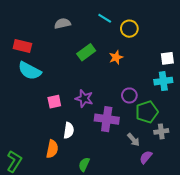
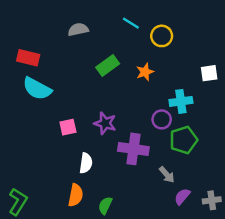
cyan cross: (163, 81) -> (181, 101), moved
gray cross: (161, 131) -> (212, 200), moved
orange semicircle: (52, 149) -> (76, 195), moved

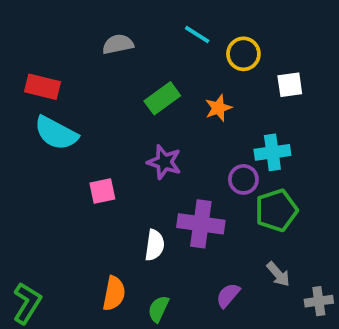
white square: (209, 73) -> (290, 85), moved
purple star: (105, 123) -> (164, 162), moved
white semicircle: (86, 163) -> (155, 245), moved
gray arrow: (167, 175) -> (278, 274), moved
purple semicircle: (182, 196) -> (228, 295), moved

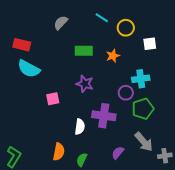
gray semicircle: (118, 44) -> (61, 23), turned -35
green rectangle: (162, 98) -> (84, 51), turned 36
gray arrow: (278, 274) -> (144, 142), size x1.5

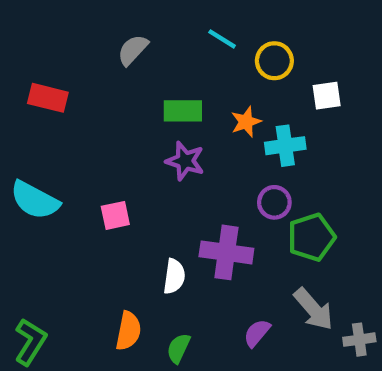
cyan semicircle: (29, 69) -> (35, 200), moved
cyan cross: (141, 79) -> (285, 146), moved
purple star: (85, 84) -> (185, 161), moved

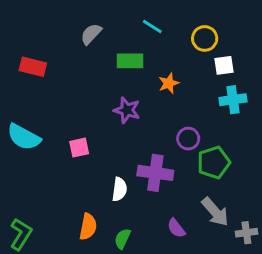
yellow circle: (274, 61) -> (205, 38), moved
green rectangle: (183, 111) -> (130, 61), moved
cyan cross: (285, 146) -> (233, 100), moved
purple semicircle: (257, 333) -> (176, 228), turned -78

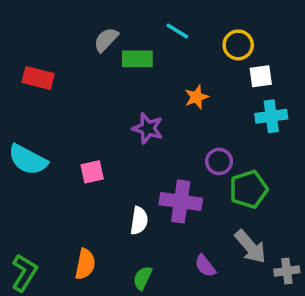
green rectangle: (130, 61) -> (137, 59), moved
orange semicircle: (88, 227) -> (85, 264), moved

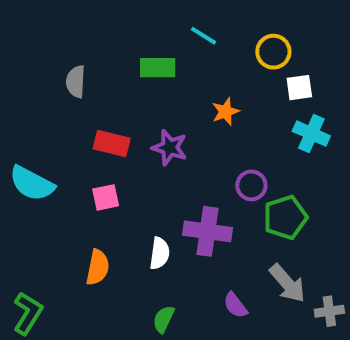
gray semicircle: (106, 40) -> (76, 82), moved, turned -40
red rectangle: (38, 78) -> (112, 143), moved
cyan cross: (271, 116) -> (311, 134), turned 32
orange semicircle: (85, 264) -> (98, 267), moved

